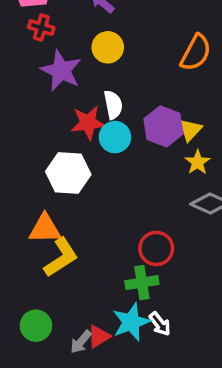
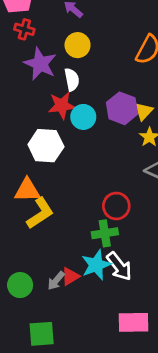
white semicircle: (113, 105) -> (72, 80), moved
white arrow: (160, 324) -> (119, 266), size x1.5
green circle: (36, 326) -> (20, 285), moved

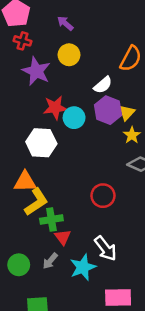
white semicircle: (72, 80) -> (103, 85), moved, turned 60
green cross: (105, 233) -> (51, 220), moved
cyan star: (96, 265) -> (83, 267), moved
red triangle: (70, 276) -> (63, 237), moved, turned -36

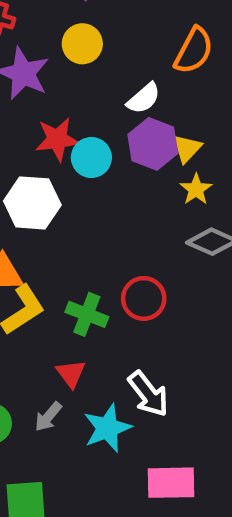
green cross: (51, 220) -> (87, 314), moved, turned 30

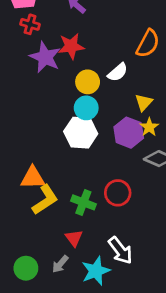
yellow circle: (82, 44) -> (88, 82), moved
red star: (57, 139) -> (71, 46), moved
purple hexagon: (153, 144) -> (129, 133), moved
white hexagon: (32, 203) -> (81, 133), moved

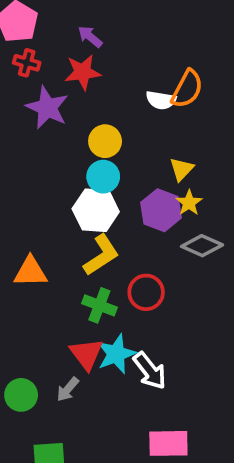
red star: (71, 46) -> (83, 72), moved
white semicircle: (118, 72) -> (161, 100), moved, turned 50
yellow L-shape: (45, 200) -> (101, 255), moved
red triangle: (74, 238) -> (86, 354), size x1.4
cyan star: (96, 271) -> (116, 354), moved

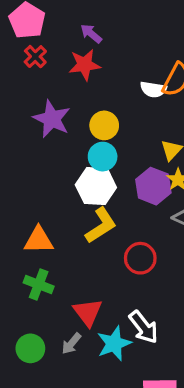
red cross: (27, 63) -> (35, 57), turned 30
purple star: (47, 108) -> (52, 119), moved
green cross: (99, 305) -> (39, 284), moved
cyan star: (116, 354) -> (114, 343), moved

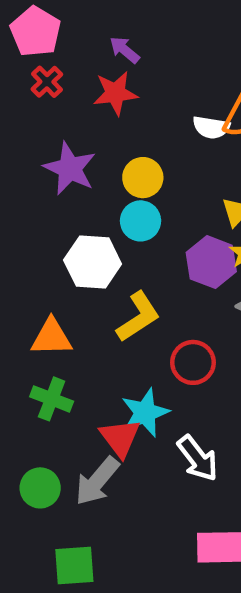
white hexagon: (96, 186) -> (93, 262), moved
gray arrow: (71, 343) -> (97, 481), size x1.6
cyan star: (114, 343) -> (145, 413), moved

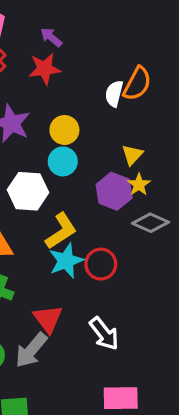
white semicircle: (211, 127) -> (114, 94), turned 95
cyan star: (145, 413) -> (66, 261), moved

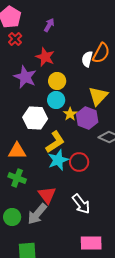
purple arrow: (51, 37) -> (49, 25), turned 80
red star: (45, 69) -> (45, 57), moved, turned 30
yellow triangle: (132, 155) -> (98, 96), size x1.5
yellow star: (139, 185) -> (70, 114), moved

